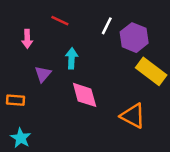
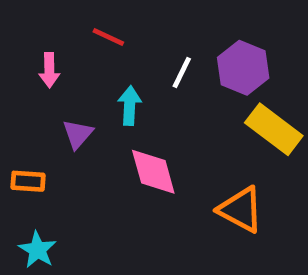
white line: (107, 26) -> (182, 73), moved

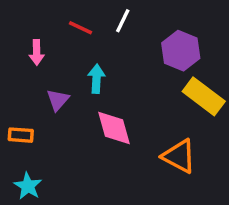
white line: (182, 73) -> (123, 21), moved

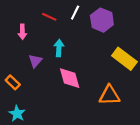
purple hexagon: (181, 51) -> (102, 20), moved
orange rectangle: (21, 135) -> (13, 82), turned 40
orange triangle: (179, 156) -> (109, 95), turned -30

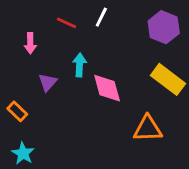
purple hexagon: (102, 20) -> (164, 27), moved
pink diamond: (70, 78) -> (107, 88), moved

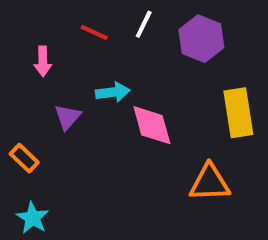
purple hexagon: (164, 27) -> (201, 39), moved
cyan arrow: (80, 65) -> (113, 92), turned 80
yellow rectangle: (168, 79) -> (238, 113), turned 44

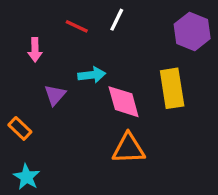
purple hexagon: (201, 39) -> (192, 31), moved
yellow rectangle: (238, 113) -> (172, 88), moved
orange triangle: (210, 183) -> (129, 149), moved

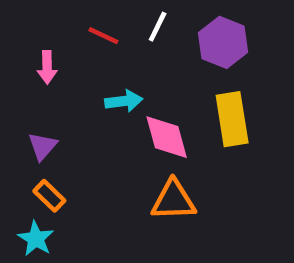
purple hexagon: (192, 31) -> (223, 42), moved
purple triangle: (55, 95) -> (43, 146), moved
orange rectangle: (20, 128) -> (49, 196), moved

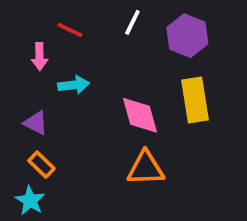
red line: (103, 36) -> (70, 30), moved
cyan arrow: (124, 101) -> (74, 85), moved
purple triangle: (43, 146) -> (36, 123), turned -44

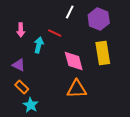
red line: (70, 30) -> (55, 33), moved
cyan arrow: (74, 85) -> (39, 45), turned -70
cyan star: (30, 201) -> (31, 105), moved

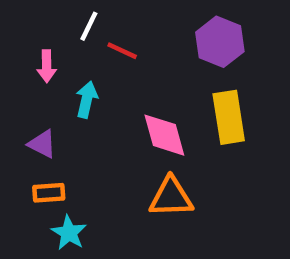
white line: (70, 12) -> (89, 26), moved
red line: (55, 33) -> (122, 51), moved
orange rectangle: (22, 87) -> (49, 193), turned -48

